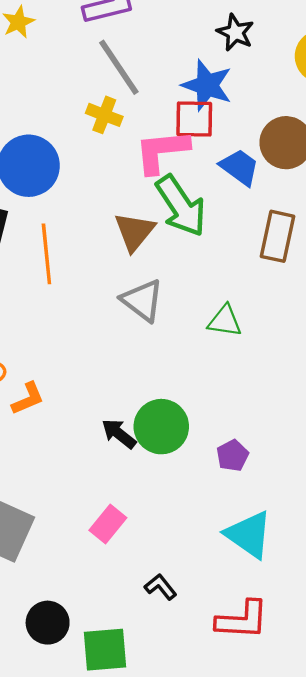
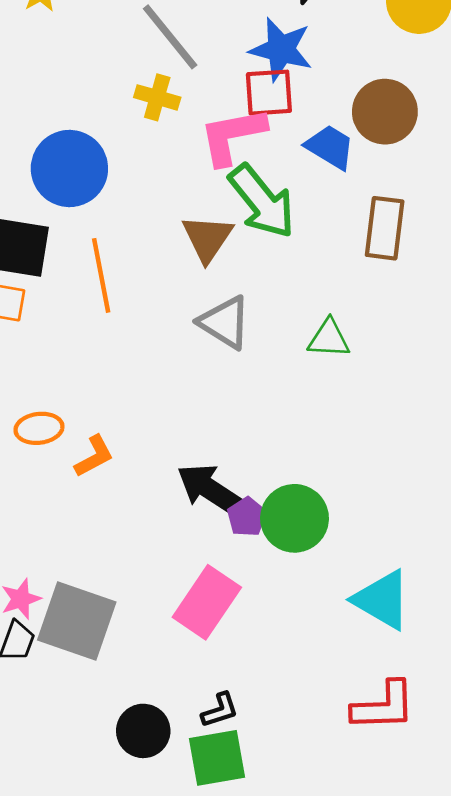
green circle: (161, 427) -> (295, 518), moved
black arrow: (119, 434) -> (210, 490), size x1.5
purple pentagon: (232, 455) -> (247, 517), moved
pink rectangle: (108, 524) -> (207, 602), size x1.5
black L-shape: (161, 587) -> (220, 710), moved, turned 116

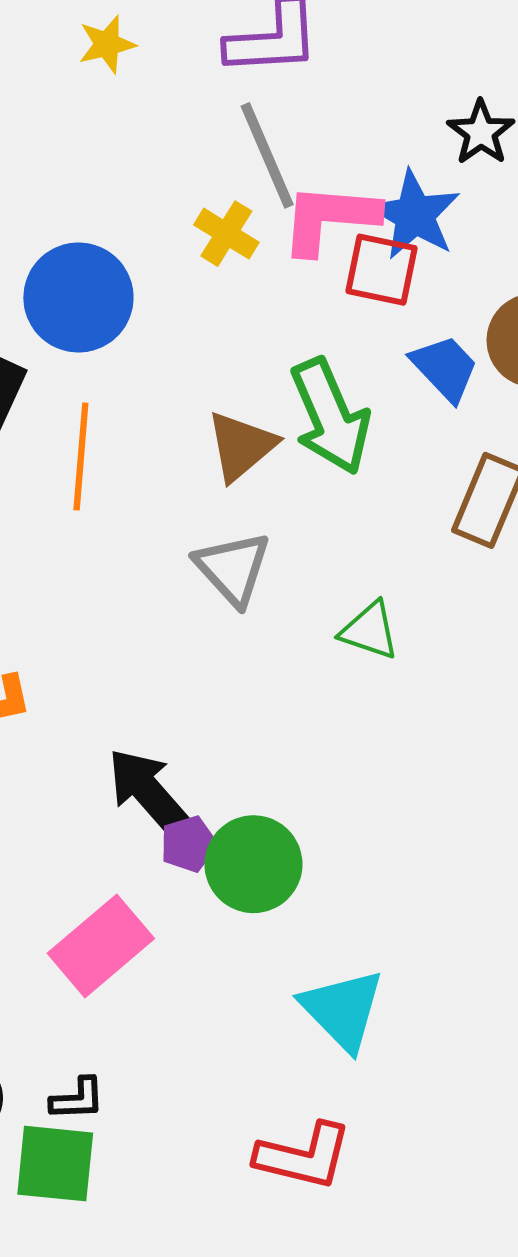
pink L-shape: (232, 136) -> (330, 218), moved

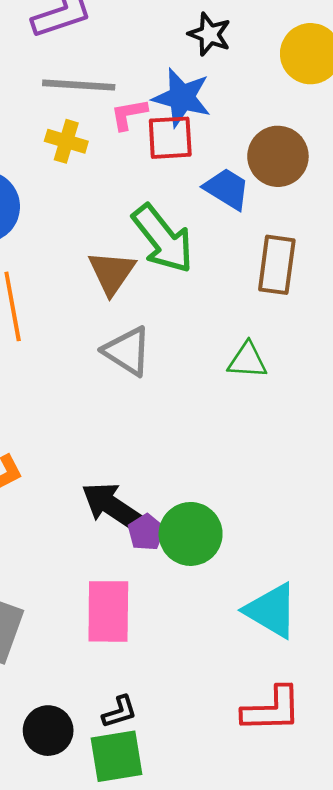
gray line: (267, 155) -> (79, 85), turned -48
pink L-shape: (330, 218) -> (129, 114), size x0.6
green triangle: (370, 631) -> (247, 360), moved
pink rectangle: (101, 946) -> (108, 611), turned -34

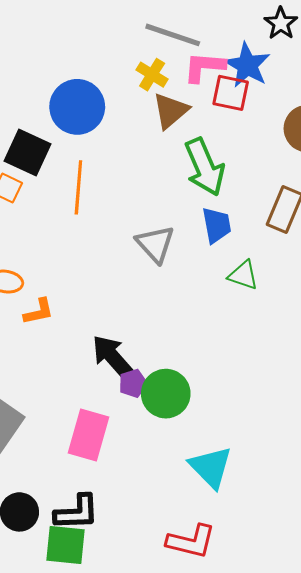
pink L-shape: (129, 114) -> (204, 67), size x1.4
blue trapezoid: (227, 189) -> (217, 225), moved, turned 33
brown triangle: (112, 273) -> (170, 111), moved
black L-shape: (120, 712) -> (77, 512), size x1.6

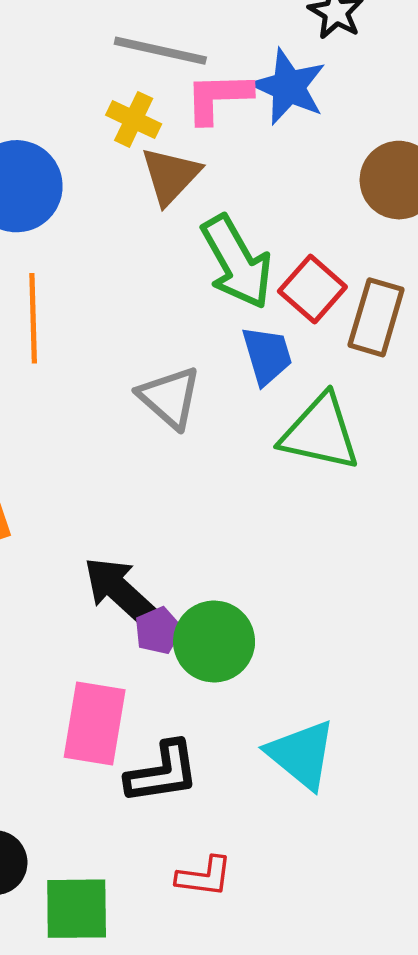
red square: (231, 93) -> (312, 289), moved, turned 36
green triangle: (243, 275) -> (320, 433), size x1.6
black L-shape: (77, 512) -> (163, 772), moved
red L-shape: (191, 541) -> (204, 877), moved, size x0.7

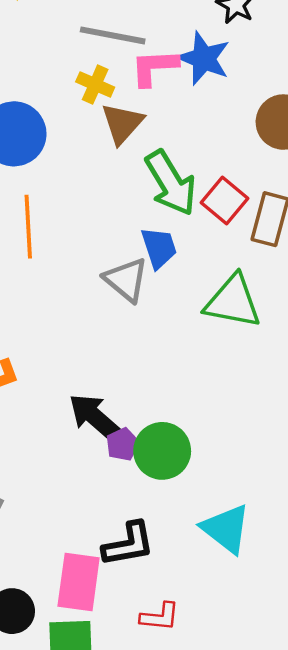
blue trapezoid: (267, 355) -> (159, 248), moved
pink rectangle: (95, 724) -> (79, 582), moved

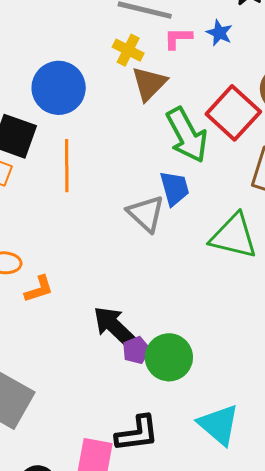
blue star: (204, 58) -> (219, 33), size x0.6
pink L-shape: (154, 67) -> (178, 38), size x0.7
red square: (225, 201) -> (233, 113), moved, size x1.4

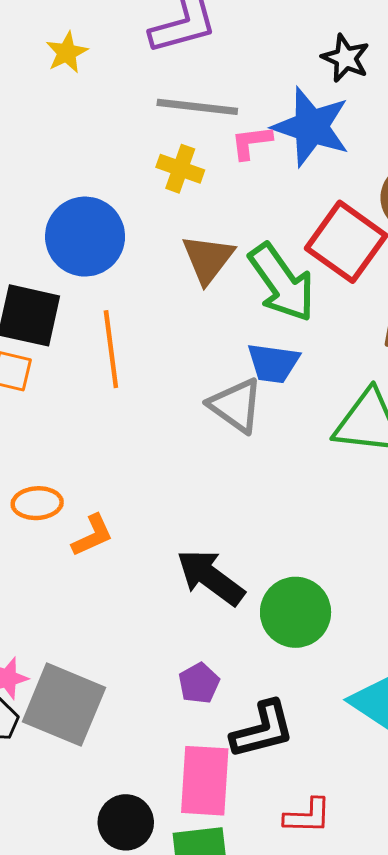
blue star: (219, 33) -> (311, 127), size x2.0
brown triangle: (149, 84) -> (208, 259), moved
blue trapezoid: (175, 188) -> (273, 363), turned 120
purple pentagon: (136, 350) -> (199, 683), moved

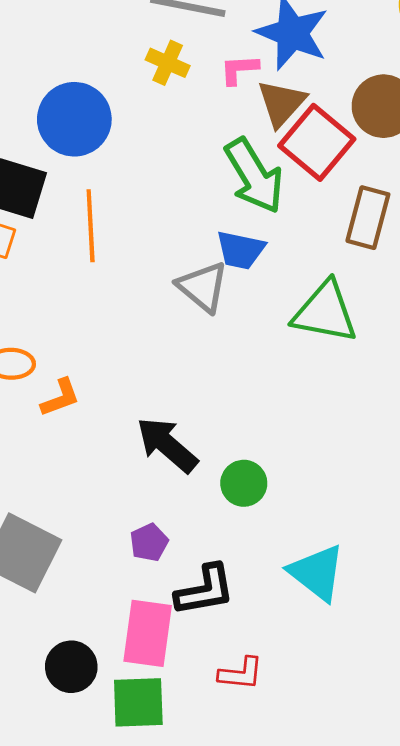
pink L-shape: (251, 142) -> (239, 69), moved
brown triangle: (208, 259) -> (281, 103), moved
green circle: (296, 612) -> (244, 483), size x0.7

